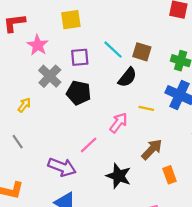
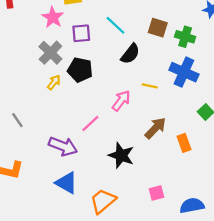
pink star: (38, 45) -> (53, 17), moved
brown square: (142, 52) -> (158, 28), moved
yellow arrow: (24, 105) -> (54, 82), moved
orange rectangle: (170, 175) -> (184, 143), moved

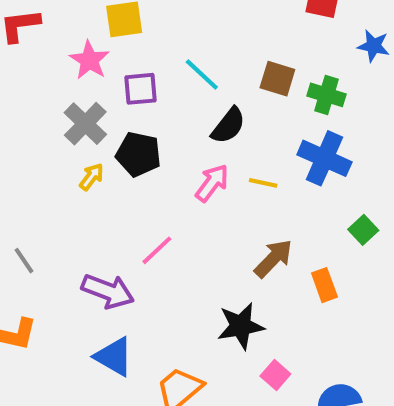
pink arrow: (121, 101) -> (212, 183), moved
gray line: (17, 120) -> (24, 261), moved
black star: (121, 155) -> (241, 326), moved, turned -30
pink square: (157, 193) -> (275, 375), turned -35

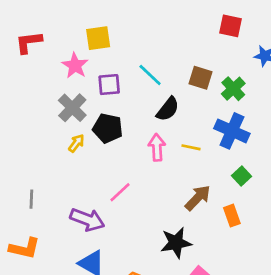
green cross: (327, 95) -> (233, 89), turned 30
pink arrow: (212, 183) -> (157, 147), turned -40
green square: (363, 230) -> (241, 176), moved
gray line: (24, 261) -> (31, 199), turned 36

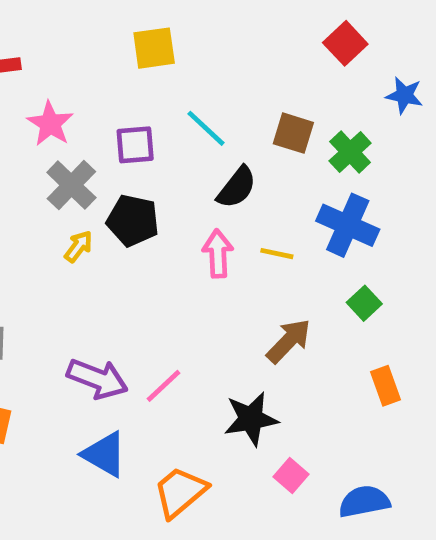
red square: (231, 26) -> (345, 43), turned 35
yellow square: (98, 38) -> (154, 48), moved
pink star: (75, 65) -> (50, 124), moved
pink line: (120, 192) -> (163, 386), moved
orange rectangle: (232, 216) -> (385, 386), moved

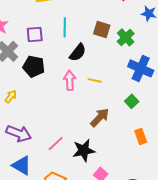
cyan line: (206, 128) -> (65, 27), turned 48
blue cross: (348, 225) -> (141, 68), moved
yellow arrow: (78, 246) -> (11, 96), moved
pink line: (163, 386) -> (56, 143), moved

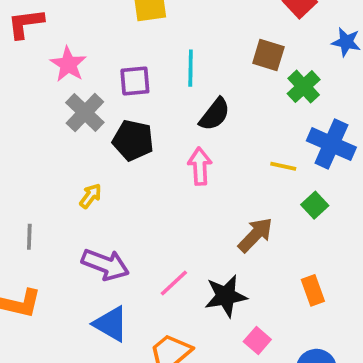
brown square: (102, 29) -> (268, 55), moved
yellow line: (95, 80) -> (283, 166), moved
orange rectangle: (141, 136) -> (313, 290), moved

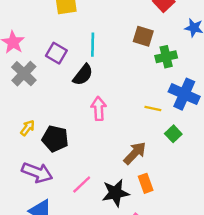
purple square: (135, 81) -> (56, 53), turned 35
green cross: (304, 87) -> (166, 57), turned 30
black semicircle: (215, 114) -> (83, 75), moved
black pentagon: (133, 140) -> (55, 139), moved
orange rectangle: (313, 290) -> (146, 183), moved

